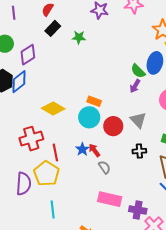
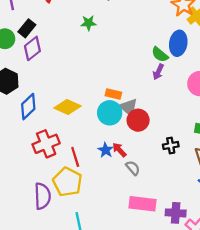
black rectangle: (53, 28) -> (27, 28), moved
blue diamond: (19, 82) -> (28, 107), moved
gray triangle: (138, 120) -> (129, 107), moved

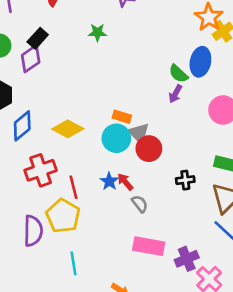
black rectangle: (27, 28) -> (38, 38), moved
purple cross: (176, 213) -> (187, 259), turned -30

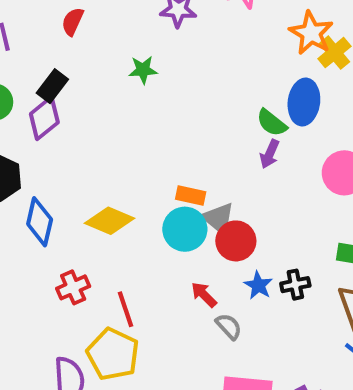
blue diamond: (22, 126) -> (40, 222), turned -32
red cross: (41, 170) -> (73, 287), size x0.7
blue star: (109, 181) -> (258, 285), moved

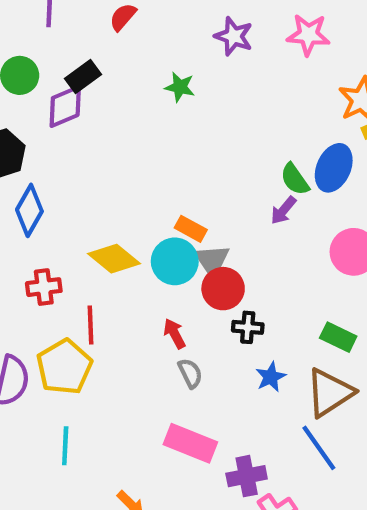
yellow diamond: (110, 221) -> (114, 259), moved
blue star: (258, 285) -> (271, 377), moved
black cross: (295, 285) -> (248, 327), moved

